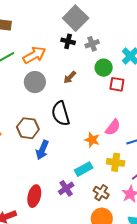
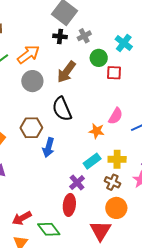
brown arrow: (70, 77) -> (66, 72), size x1.6
yellow cross: (116, 162) -> (117, 159), moved
red ellipse: (34, 196) -> (69, 205), moved

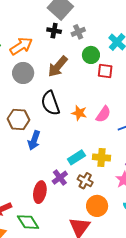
orange star: (97, 131) -> (79, 113), moved
brown cross: (112, 182) -> (85, 181), moved
red ellipse: (69, 205) -> (40, 192), moved

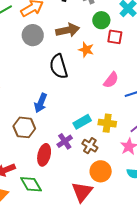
brown arrow: (58, 66) -> (68, 30), turned -145
orange star: (79, 113) -> (86, 50), moved
brown hexagon: (18, 119) -> (24, 127), moved

